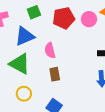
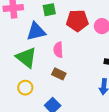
brown rectangle: (55, 74) -> (59, 74), turned -64

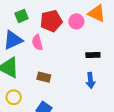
pink semicircle: (58, 50) -> (37, 43), moved

